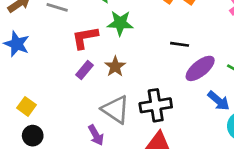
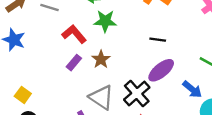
red L-shape: (85, 38) -> (74, 34), turned 60
purple ellipse: (200, 68) -> (161, 70), moved
black cross: (156, 105) -> (137, 94), turned -32

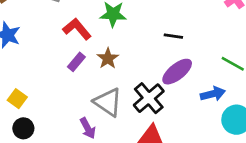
blue arrow: (192, 89) -> (213, 94), turned -54

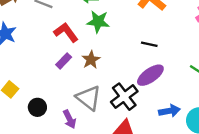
blue arrow: (213, 94) -> (169, 111), moved
black circle: (23, 128) -> (37, 107), moved

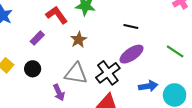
purple rectangle: (64, 61) -> (37, 38), moved
gray triangle: (89, 98) -> (76, 74), turned -30
black circle: (37, 107) -> (33, 69), moved

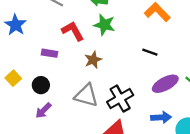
purple rectangle: (37, 38) -> (49, 53), turned 48
purple ellipse: (131, 54) -> (165, 84), moved
purple arrow: (59, 92) -> (43, 110), moved, turned 63

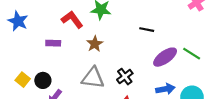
yellow square: (13, 78) -> (23, 80), moved
black circle: (41, 85) -> (43, 80), moved
black cross: (120, 99) -> (125, 77), size x0.7

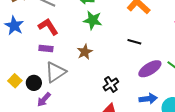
red L-shape: (72, 20) -> (48, 27), moved
gray triangle: (93, 78) -> (56, 72), moved, turned -45

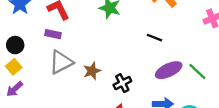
brown star: (85, 52) -> (92, 71), moved
black circle: (34, 83) -> (15, 45), moved
purple arrow: (44, 99) -> (15, 89), moved

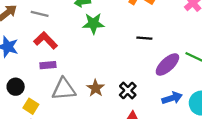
gray triangle: (61, 62) -> (64, 89), turned 40
yellow square: (14, 67) -> (31, 106), moved

